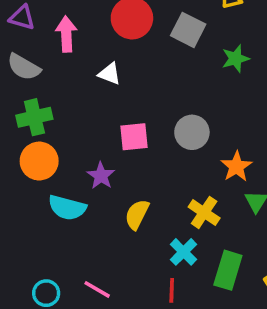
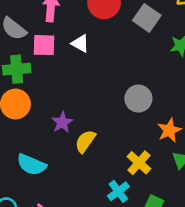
pink square: (134, 137) -> (44, 45), moved
cyan semicircle: (67, 208) -> (31, 165), moved
yellow semicircle: (137, 214) -> (85, 141), moved

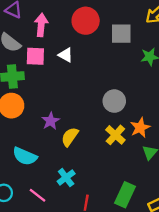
gray square: (147, 18) -> (121, 34), turned -35
yellow cross: (139, 163) -> (115, 135), moved
cyan cross: (118, 191) -> (66, 178), moved

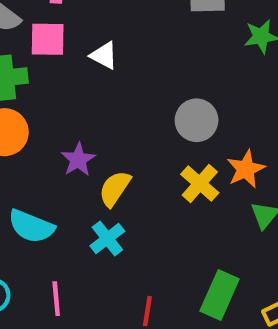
white triangle: (66, 55) -> (104, 55), moved
cyan cross: (66, 178) -> (107, 239), moved
pink line: (37, 195) -> (56, 299), turned 48

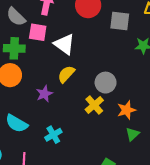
white triangle: (104, 55) -> (64, 44), size x1.5
yellow cross: (200, 183) -> (94, 105), moved
yellow semicircle: (115, 189) -> (66, 74), moved

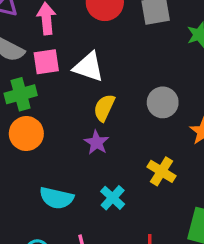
purple star: (44, 94) -> (96, 142), moved
yellow cross: (94, 105) -> (162, 171), moved

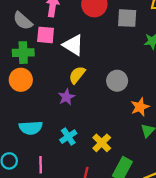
yellow cross: (162, 171) -> (102, 143), moved
cyan semicircle: (57, 198) -> (31, 128), turned -30

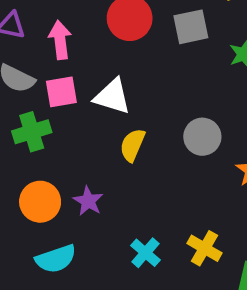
orange circle: (21, 80) -> (40, 202), moved
purple star: (66, 97) -> (88, 201), moved
cyan semicircle: (31, 128) -> (56, 259), moved

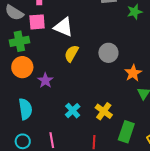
orange circle: (40, 202) -> (22, 67), moved
cyan semicircle: (56, 259) -> (25, 109), turned -85

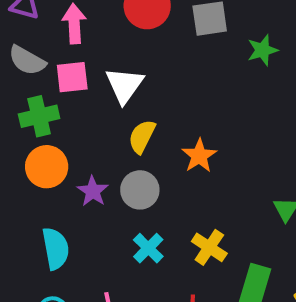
white triangle: (63, 27) -> (124, 85), turned 45
gray circle: (108, 53) -> (140, 190), moved
orange star: (133, 73) -> (199, 156), moved

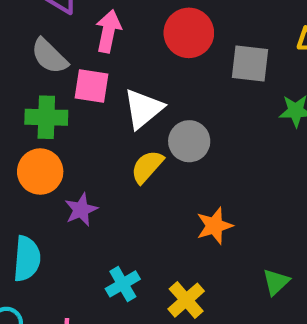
orange star: (199, 156) -> (214, 226), moved
gray circle: (140, 190) -> (189, 141), moved

